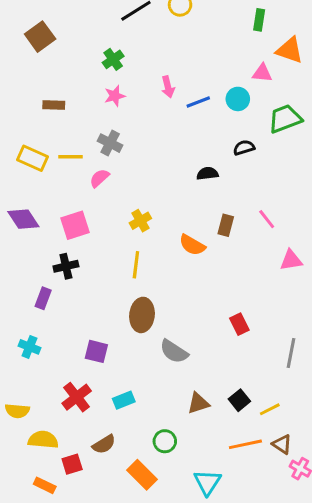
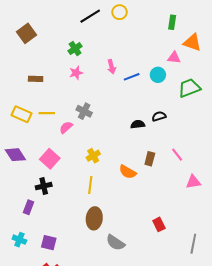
gray cross: (110, 143) -> (84, 111), moved
black semicircle: (244, 148) -> (159, 116), moved
pink square: (75, 225) -> (50, 159), turned -30
purple square: (96, 351) -> (49, 243), moved

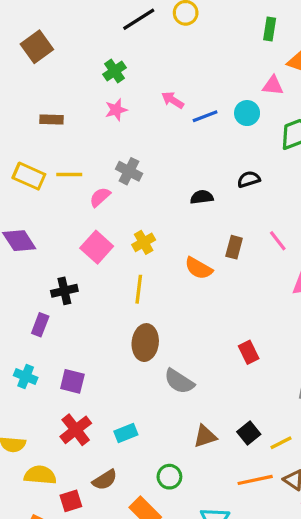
pink arrow: (111, 67) -> (173, 100), turned 136
black semicircle: (138, 124) -> (202, 197), moved
pink square: (50, 159) -> (97, 247), moved

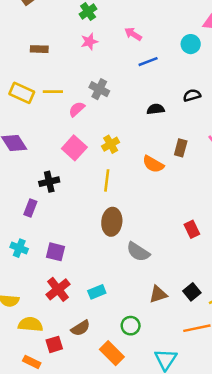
blue line: (205, 116) -> (148, 62), moved

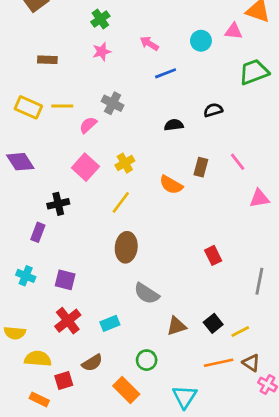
cyan circle: (191, 44) -> (201, 41), moved
yellow line: (107, 180) -> (121, 202), turned 30
gray semicircle: (138, 252) -> (147, 293), moved

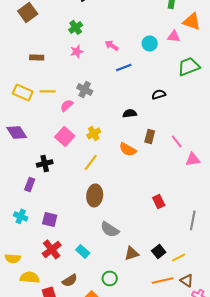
black semicircle: (174, 125) -> (130, 113), moved
pink line: (238, 162) -> (177, 141), moved
cyan rectangle: (110, 323) -> (83, 251), turned 64

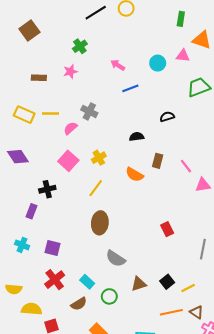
pink star: (77, 51) -> (70, 71), moved
green circle: (110, 278) -> (109, 296), moved
brown semicircle: (70, 280) -> (79, 304), moved

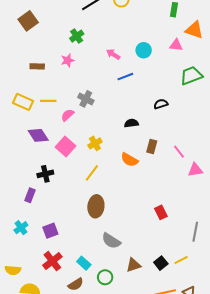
cyan circle: (158, 63) -> (144, 50), moved
purple diamond: (18, 157) -> (38, 135), moved
cyan cross: (22, 245) -> (21, 228), turned 32
purple square: (53, 248) -> (50, 231), turned -35
yellow line: (188, 288) -> (181, 260), moved

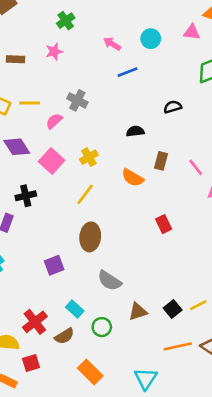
red rectangle: (161, 212) -> (164, 224), moved
purple square: (50, 231) -> (54, 265), moved
red cross: (52, 261) -> (35, 322), moved

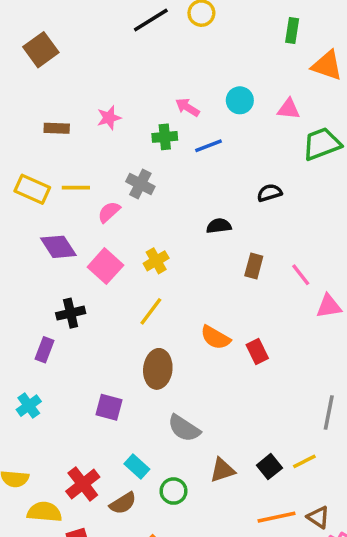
green cross: (66, 21) -> (165, 137), moved, turned 30
pink triangle: (192, 32) -> (289, 109), moved
orange semicircle: (133, 178) -> (215, 338), moved
purple square: (54, 265) -> (109, 407), turned 36

